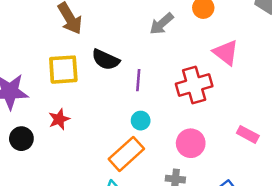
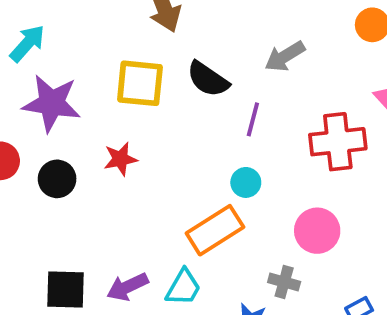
gray arrow: (162, 24) -> (285, 56), moved

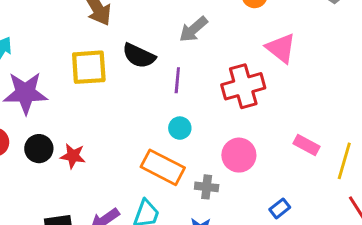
red star: (120, 159) -> (73, 156), moved, turned 30
orange rectangle: (215, 230) -> (163, 167), turned 69
gray cross: (284, 282) -> (207, 187), moved

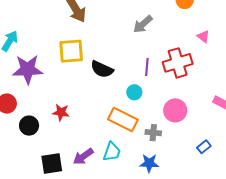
pink triangle: (281, 48) -> (203, 36), size x0.6
black semicircle: (139, 56) -> (102, 69), moved
purple line: (177, 80) -> (147, 67), moved
black circle: (39, 149) -> (29, 126), moved

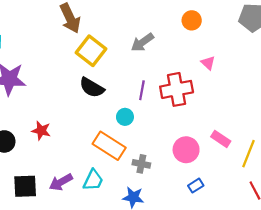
yellow square: (71, 51) -> (91, 51), moved, turned 36
pink circle: (175, 110) -> (186, 150), moved

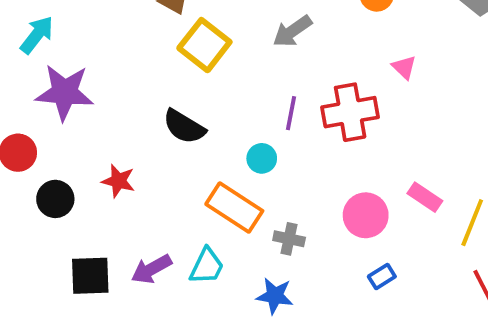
black semicircle: (92, 88) -> (184, 127), moved

